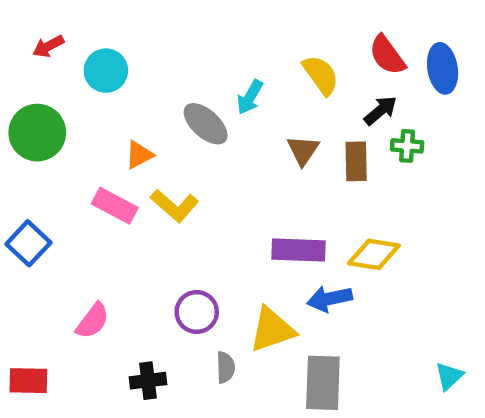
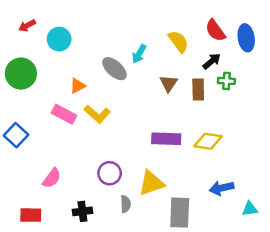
blue arrow: (330, 299) -> (222, 188), moved
cyan triangle: (449, 376) -> (250, 209), turned 35
red rectangle: (28, 381) -> (31, 215), moved

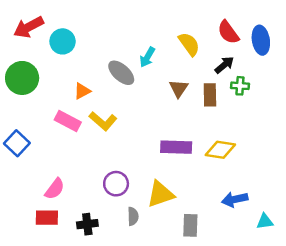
red arrow: (27, 26) -> (29, 27), size x1.6
gray rectangle: (180, 213) -> (190, 225), size x0.7
red rectangle: (31, 215) -> (47, 218), moved

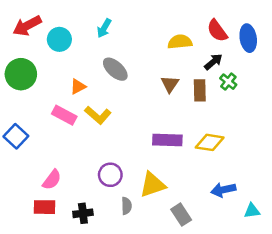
yellow semicircle: (189, 44) -> (180, 42), turned -60
cyan arrow: (147, 57) -> (104, 28), moved
green cross: (240, 86) -> (228, 82), turned 35
gray rectangle: (190, 225) -> (181, 215), turned -35

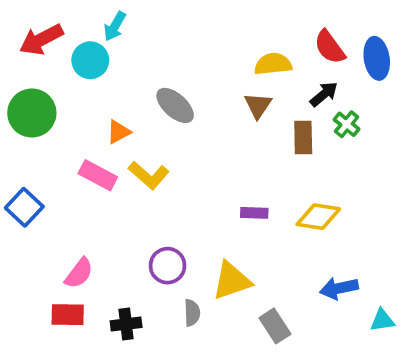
cyan arrow: (104, 28) -> (115, 26), moved
brown triangle: (170, 84) -> (258, 105), moved
purple rectangle: (167, 140) -> (254, 213), size x0.6

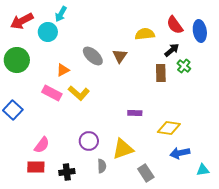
brown triangle: (258, 105) -> (120, 56), moved
yellow diamond: (318, 217) -> (169, 128), moved

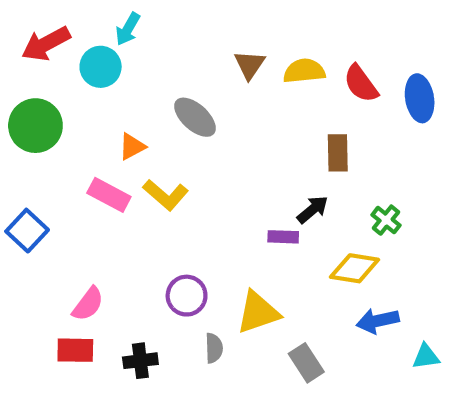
red semicircle: (175, 25) -> (361, 84), moved
blue ellipse: (200, 31) -> (420, 98), moved
black arrow: (172, 50) -> (313, 210), moved
brown triangle: (120, 56) -> (250, 65), moved
green cross: (184, 66) -> (386, 220), moved

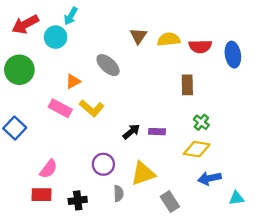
red semicircle: (361, 84) -> (200, 46), turned -55
black arrow: (313, 210) -> (131, 132), moved
green cross: (386, 220) -> (201, 122), moved

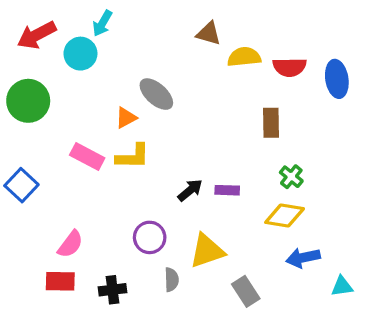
brown triangle: (138, 36) -> (209, 33), moved, turned -48
orange triangle: (73, 81) -> (126, 118), moved
yellow L-shape: (92, 108) -> (133, 156), turned -40

